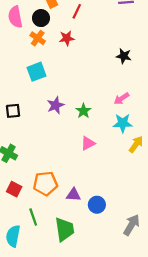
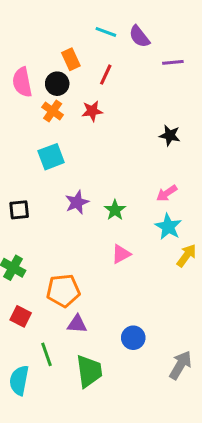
cyan star: (123, 123) -> (168, 227), turned 30
orange pentagon: (45, 184) -> (63, 291), moved
purple triangle: (73, 195) -> (77, 324), moved

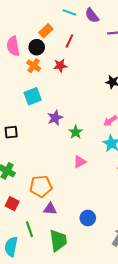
orange rectangle: (71, 59) -> (46, 31), turned 72
purple star: (77, 202) -> (55, 118), moved

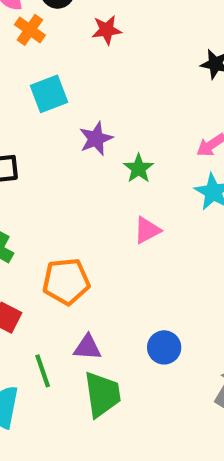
orange cross: (34, 66) -> (30, 30), moved
purple triangle: (50, 209) -> (87, 347), moved

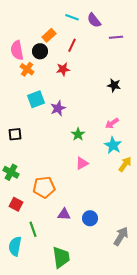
purple star: (96, 139) -> (58, 108), moved
purple triangle: (87, 347) -> (64, 214), moved
green trapezoid: (102, 394) -> (61, 257), moved

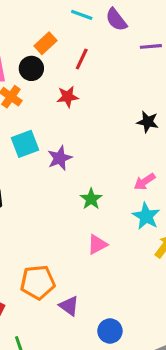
purple triangle: (64, 214) -> (69, 306), moved, turned 32

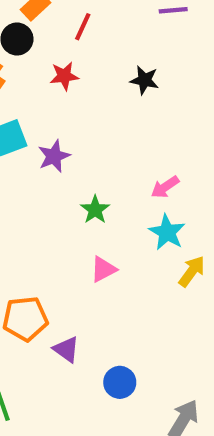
black star: (148, 122) -> (144, 80), moved

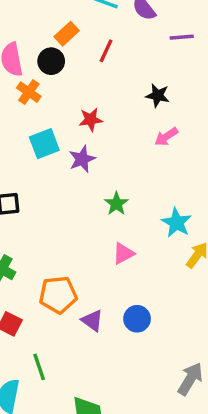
red star: (64, 76) -> (91, 120), moved
pink arrow: (165, 187) -> (166, 137), moved
blue circle: (120, 382) -> (137, 319), moved

